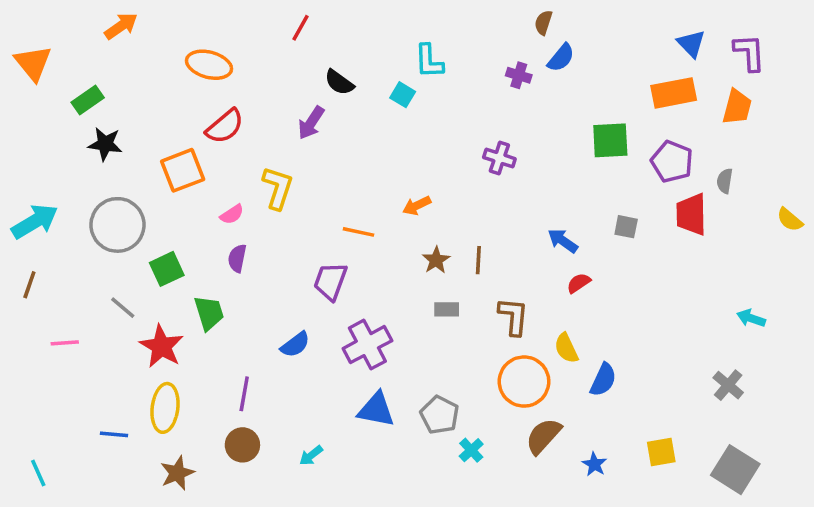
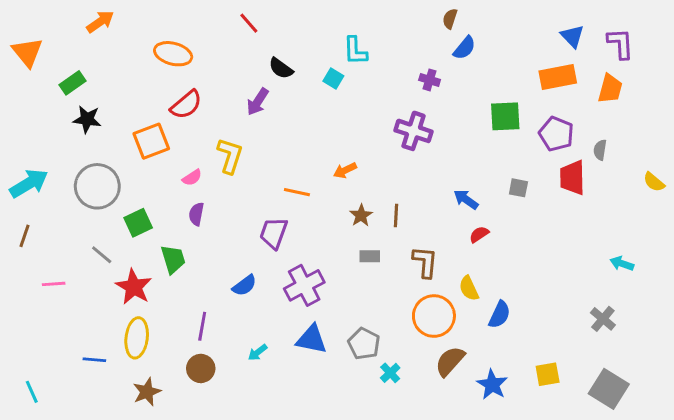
red line: (301, 28) -> (249, 23), turned -70
purple cross: (519, 75) -> (430, 80), moved
purple cross: (499, 158) -> (414, 131), size x1.4
cyan arrow: (311, 455) -> (258, 352), moved
blue star: (594, 464) -> (492, 384), size x1.5

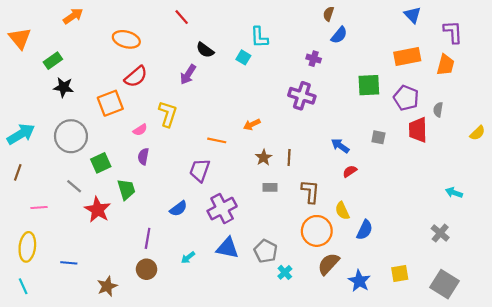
blue triangle: (572, 36) -> (413, 15), moved
yellow semicircle: (654, 182) -> (477, 133), turned -84
yellow ellipse: (137, 338) -> (27, 247), moved

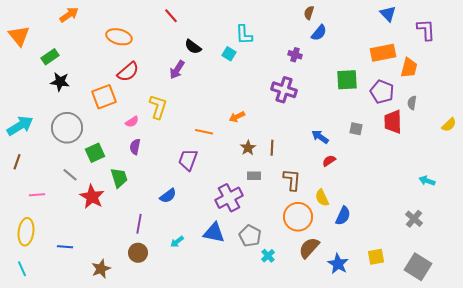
orange trapezoid: (446, 65) -> (409, 68), moved
purple cross: (222, 209) -> (229, 198), moved

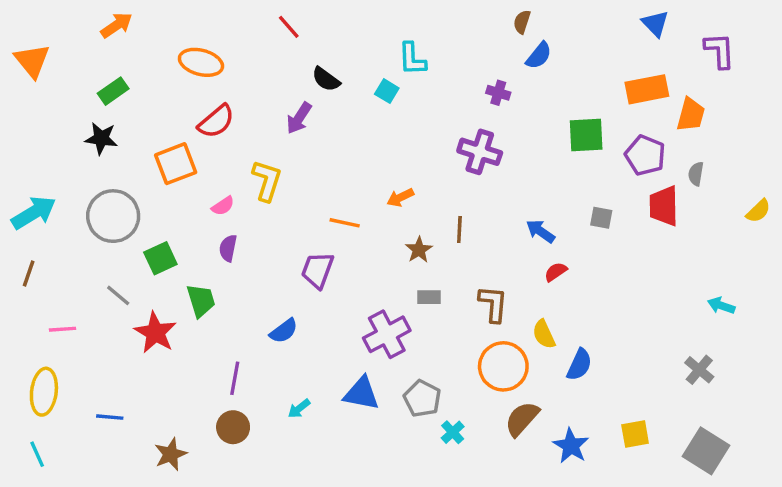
green rectangle: (50, 57) -> (113, 91), moved
brown line: (272, 148) -> (459, 230), moved

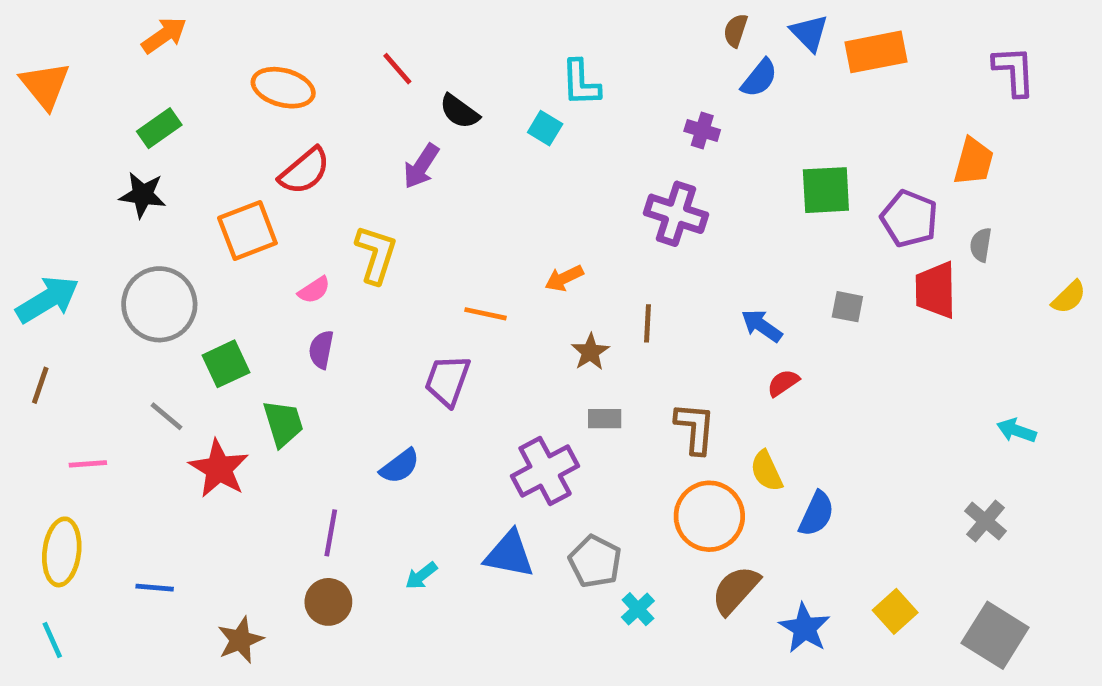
blue triangle: (655, 23) -> (809, 33), moved
red line: (289, 27) -> (397, 69), moved
orange rectangle: (647, 89) -> (876, 52), moved
yellow square: (635, 434) -> (895, 611), turned -32

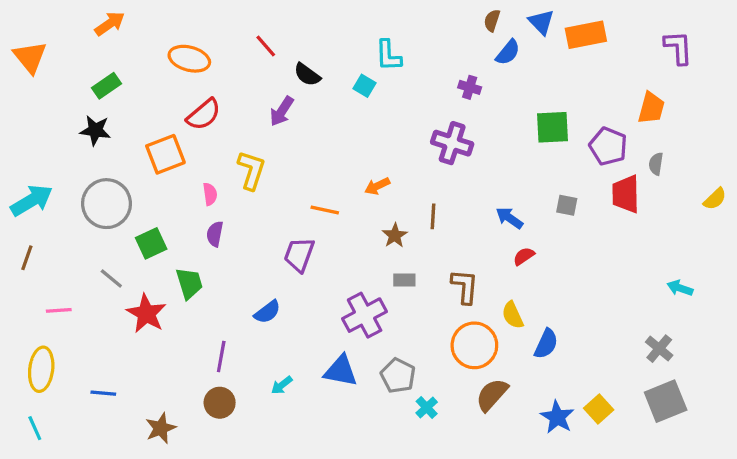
pink semicircle: (314, 290) -> (210, 194), turned -65
blue star: (805, 628) -> (557, 417), moved
gray square: (995, 635) -> (666, 401), moved, turned 36

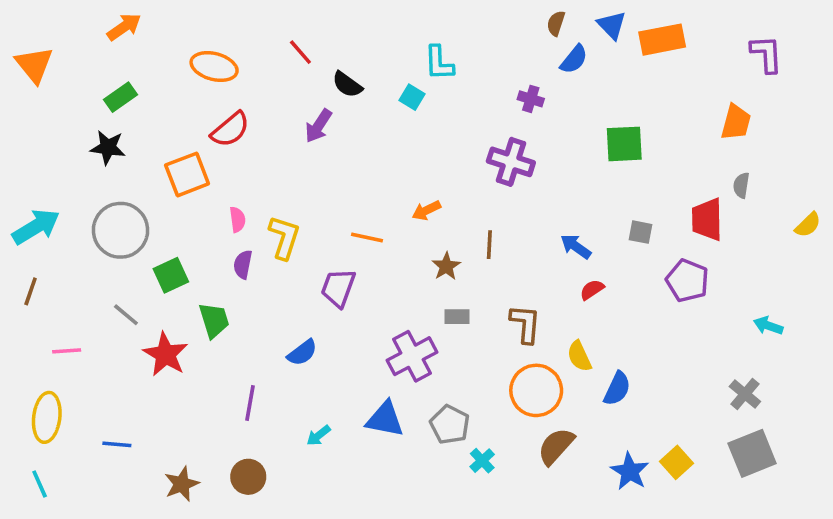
purple pentagon: (608, 146) -> (687, 281), moved
yellow L-shape: (251, 170) -> (284, 237), moved
brown circle: (220, 403) -> (248, 477), moved

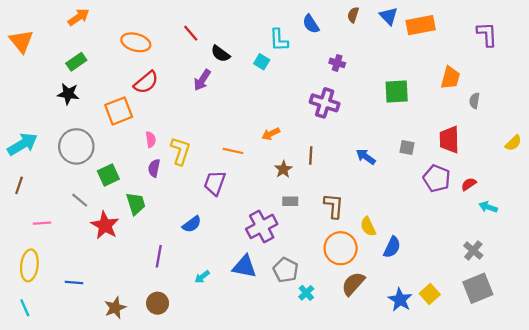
blue semicircle: (574, 59) -> (311, 24), moved, turned 108
orange trapezoid: (736, 122) -> (450, 78), moved
gray semicircle: (741, 185) -> (474, 101), moved
red semicircle: (592, 290) -> (469, 184), moved

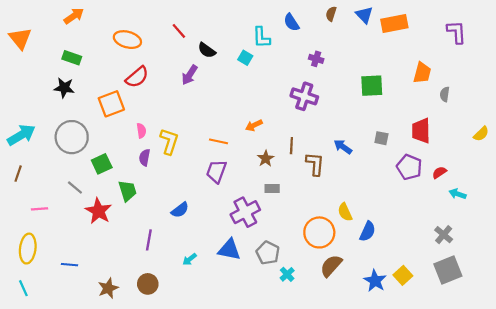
green rectangle: (76, 62) -> (72, 58), turned 54
purple trapezoid: (215, 183) -> (216, 171), moved
brown L-shape: (334, 206) -> (315, 164), moved

